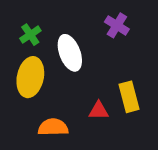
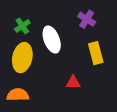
yellow rectangle: (129, 97) -> (96, 53), moved
orange semicircle: (53, 127) -> (18, 95), moved

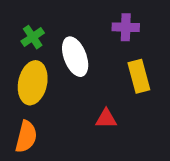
purple cross: (87, 19) -> (126, 27), turned -30
orange semicircle: (18, 95) -> (26, 137), turned 105

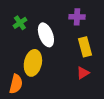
yellow ellipse: (33, 83) -> (33, 63), moved
red triangle: (106, 119) -> (83, 73), moved, turned -32

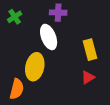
purple cross: (77, 17) -> (58, 13), moved
green cross: (20, 23) -> (15, 17), moved

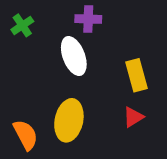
yellow ellipse: (35, 67) -> (69, 120), moved
orange semicircle: (17, 89) -> (26, 135), turned -42

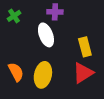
red triangle: (133, 117) -> (83, 73), size x1.6
orange semicircle: (26, 135) -> (16, 72), moved

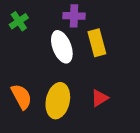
yellow rectangle: (85, 47) -> (97, 43), moved
red triangle: (83, 73) -> (100, 98), moved, size x0.6

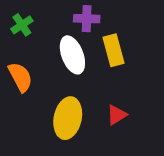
orange semicircle: (21, 97) -> (20, 77), moved

